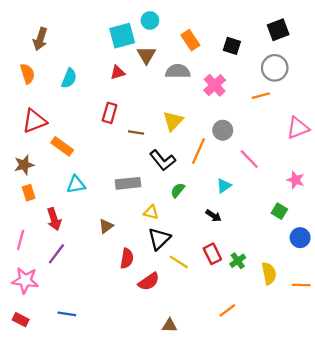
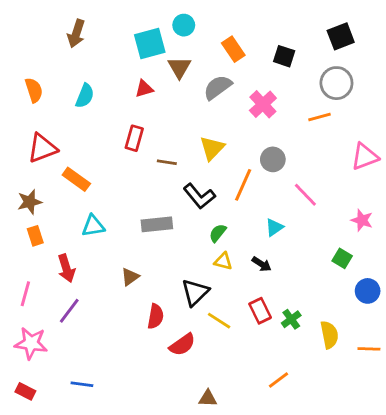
brown arrow: (40, 39) -> (76, 34), moved
gray semicircle: (178, 71) -> (218, 87), turned -35
yellow triangle: (151, 212) -> (223, 261), moved

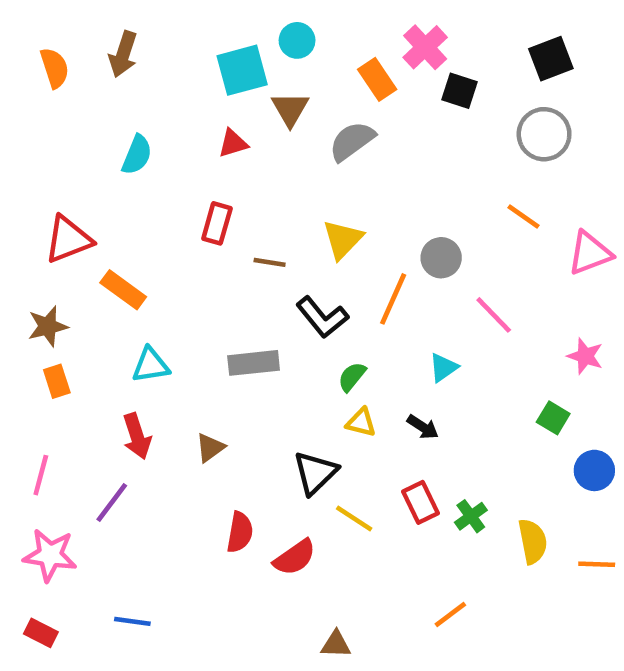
orange semicircle: (34, 90) -> (55, 68), moved
pink cross: (263, 104) -> (425, 47), moved
orange line: (319, 117) -> (523, 217), moved, turned 50
red arrow: (66, 268) -> (137, 436), moved
red semicircle: (155, 316) -> (240, 532), moved

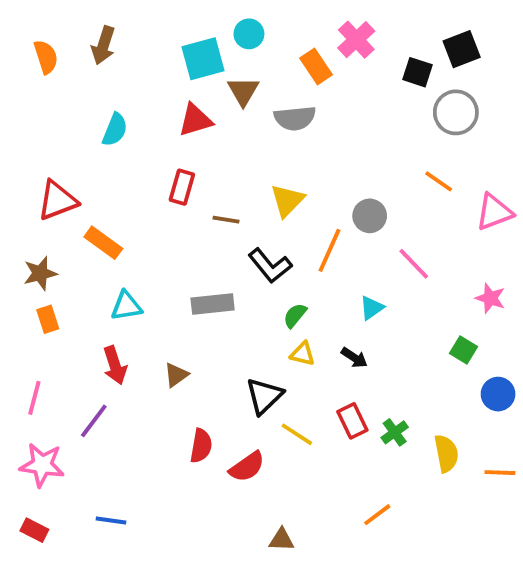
black square: (459, 91) -> (418, 72), moved
gray semicircle: (352, 141) -> (295, 118), turned -150
red triangle: (233, 143) -> (195, 120), size x1.4

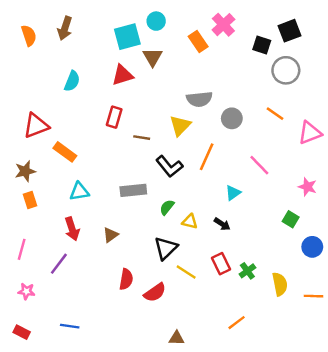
gray semicircle: (295, 118) -> (199, 99), moved
gray circle: (370, 216) -> (232, 118), moved
green semicircle: (295, 315) -> (167, 207), moved
pink star: (42, 465) -> (26, 291), size x0.6

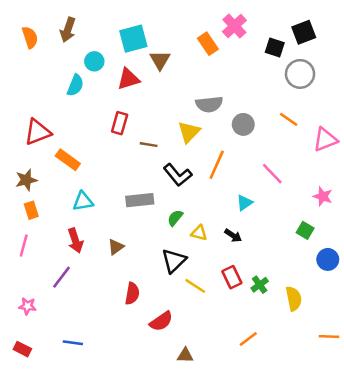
cyan circle: (156, 21) -> (94, 61), moved
pink line: (22, 249) -> (24, 246), moved
red semicircle: (155, 292) -> (161, 321), moved
orange line: (313, 296) -> (329, 336), moved

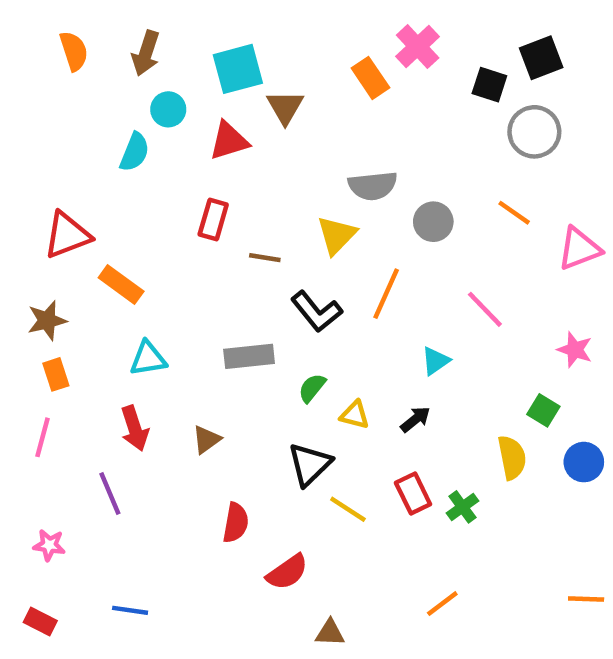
brown arrow: (68, 30) -> (146, 53), moved
orange semicircle: (30, 37) -> (74, 51), moved
black arrow: (233, 235) -> (415, 419), turned -72
purple line: (62, 277) -> (110, 493), turned -60
yellow semicircle: (294, 299) -> (512, 458), moved

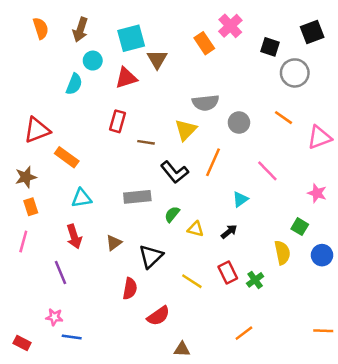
black square: (541, 58) -> (312, 32), moved
black triangle: (310, 464) -> (151, 256), moved
pink star: (49, 545) -> (54, 317), moved

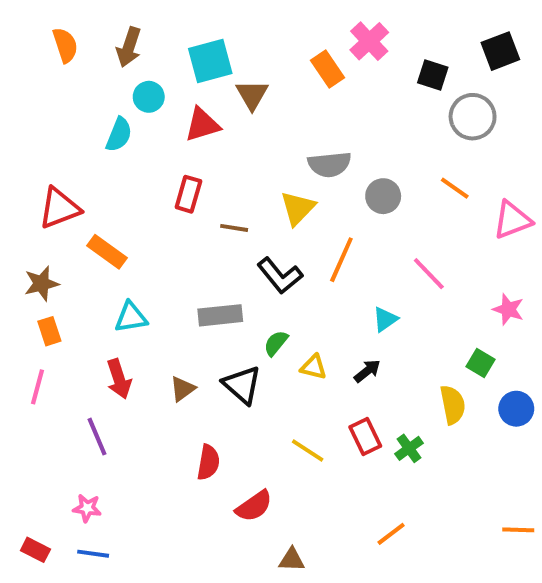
black triangle: (151, 256) -> (242, 385), moved, turned -35
blue line: (72, 337) -> (93, 554), moved

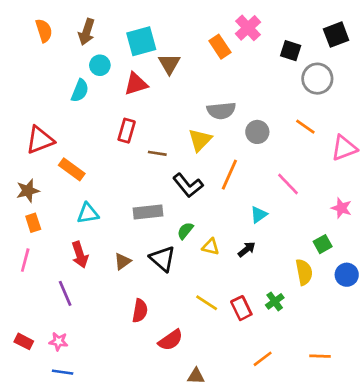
green square: (480, 363) -> (323, 244), turned 30
red rectangle: (365, 437) -> (241, 308), moved
orange line: (518, 530) -> (320, 356), moved
red rectangle: (35, 550) -> (24, 341), moved

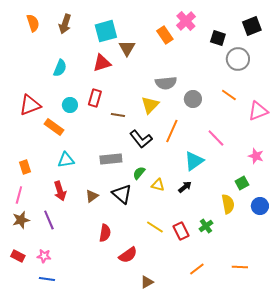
cyan circle: (100, 65) -> (70, 105), moved
brown star: (28, 191) -> (21, 220), moved
cyan triangle: (259, 215) -> (194, 161), size x1.5
brown triangle: (196, 376) -> (147, 282), turned -32

